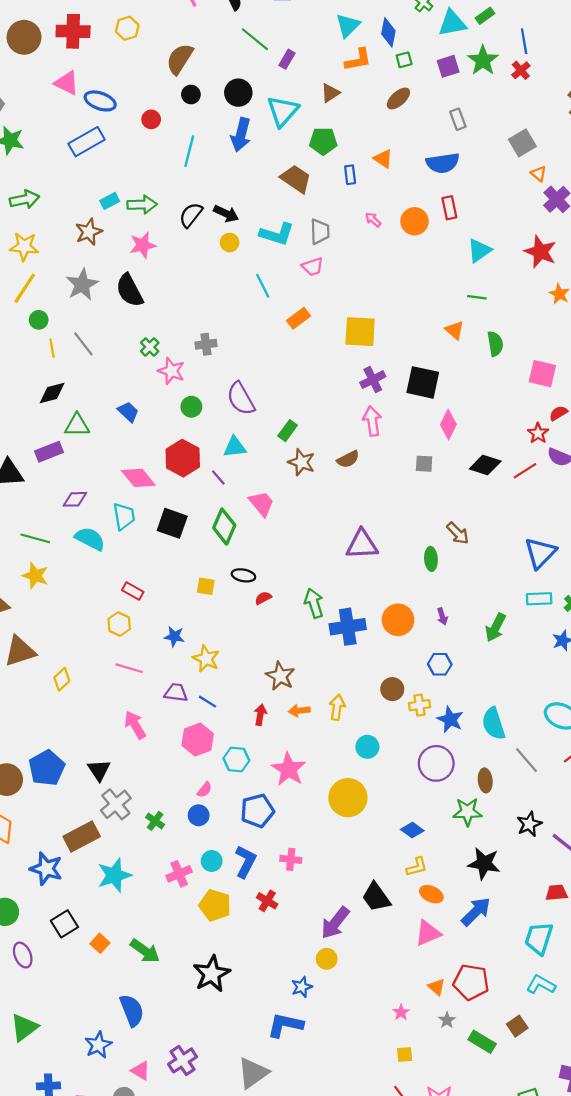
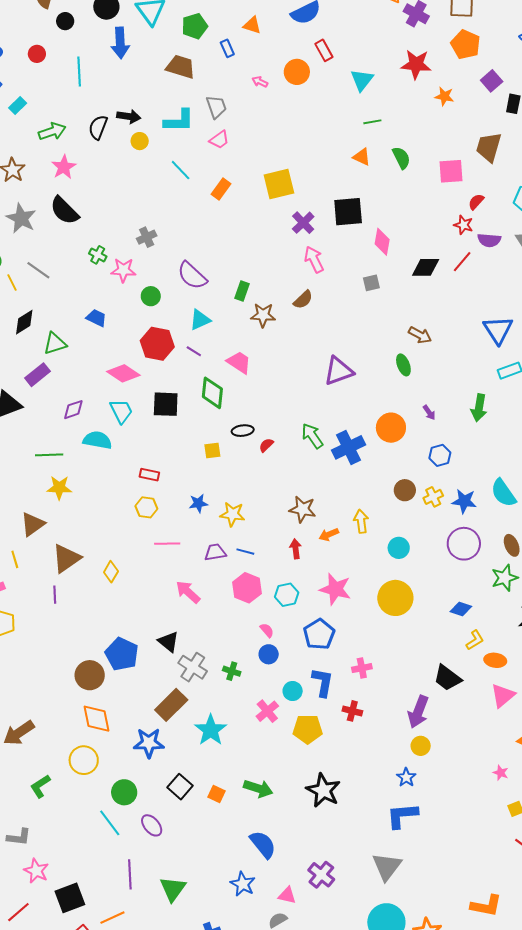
cyan rectangle: (110, 201) -> (18, 105), moved
pink semicircle: (204, 790) -> (267, 630), turned -63

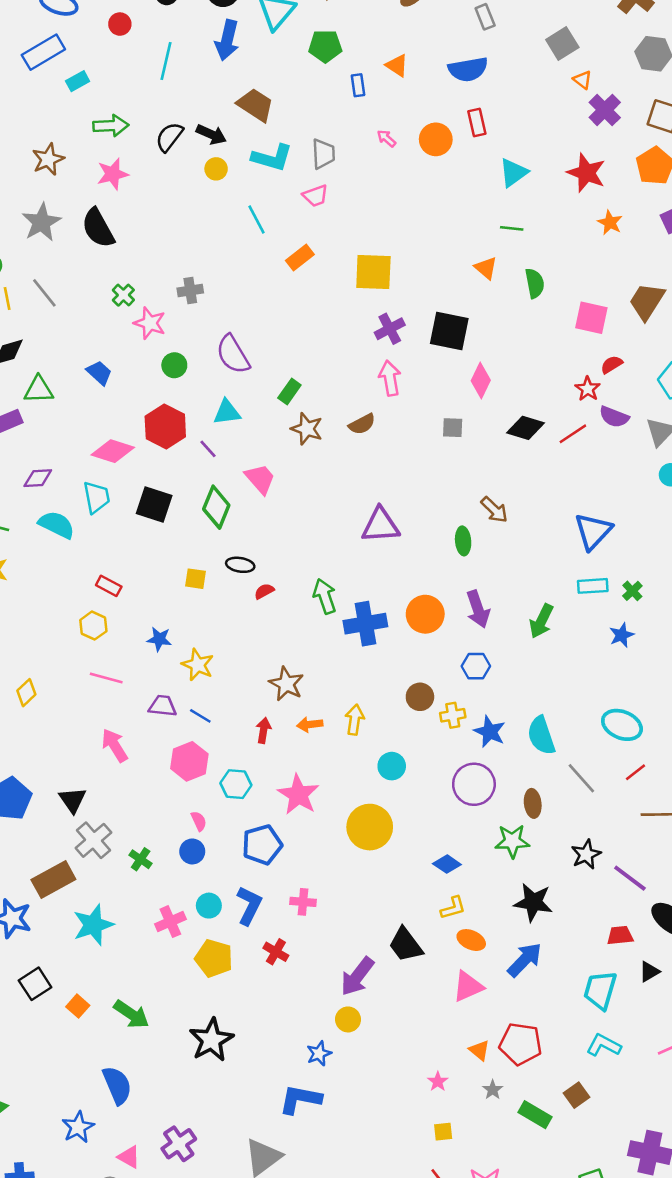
brown trapezoid: (181, 67) -> (255, 105), moved
pink diamond: (123, 373) -> (113, 451), turned -32
purple arrow: (429, 413) -> (478, 609), size x1.8

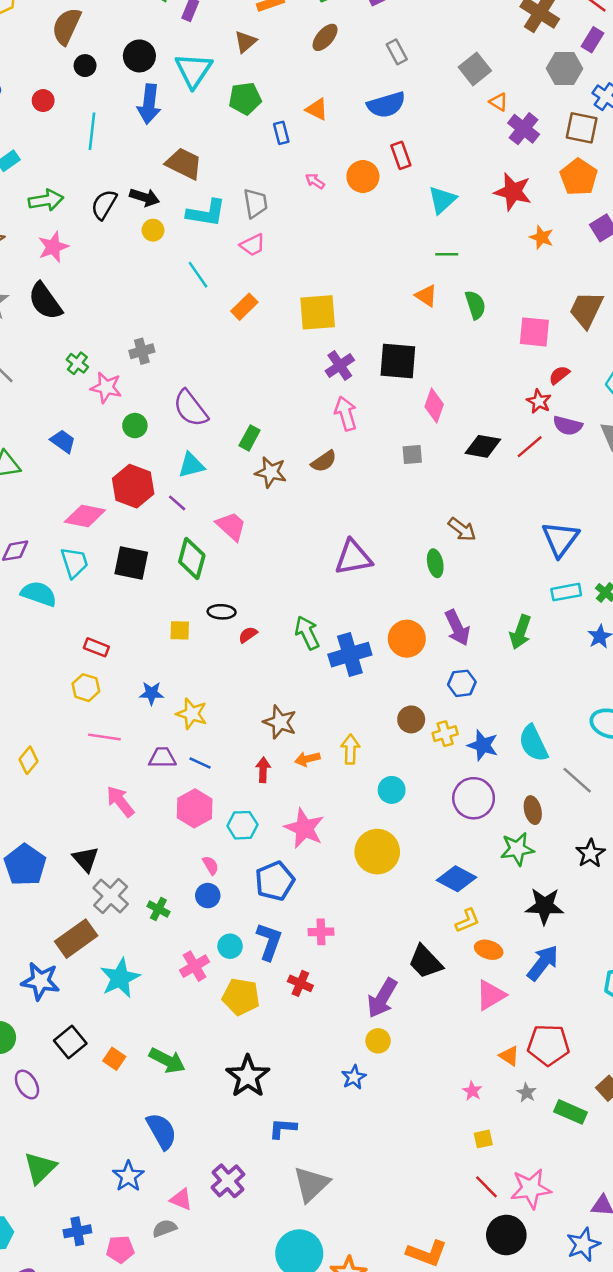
blue diamond: (447, 864) -> (456, 879), size x1.4
blue L-shape: (300, 1099) -> (283, 1128), moved, size x0.7

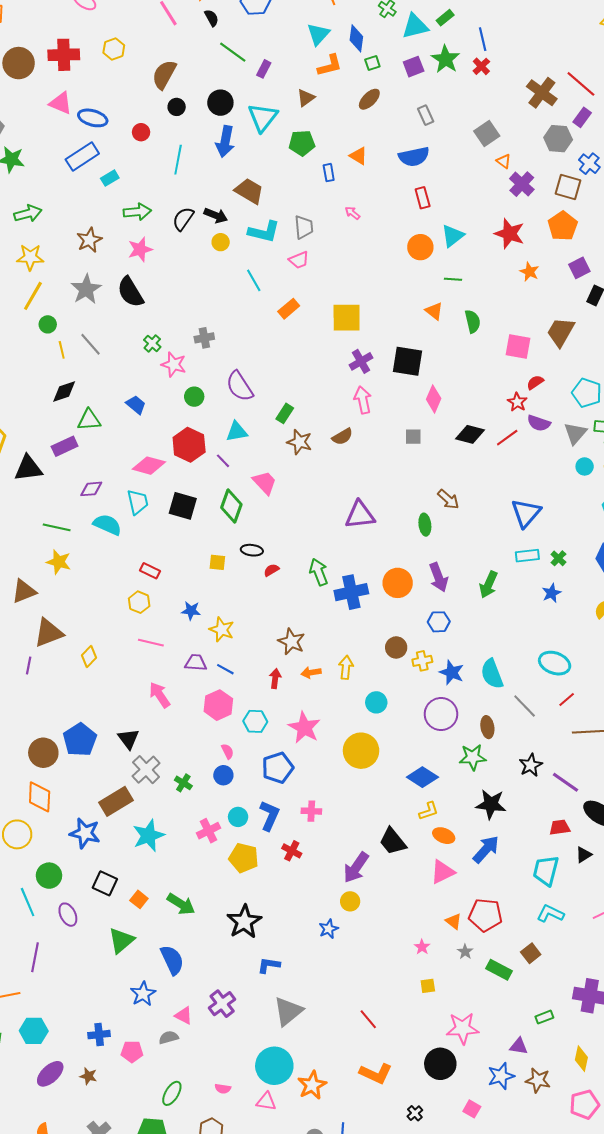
orange circle: (363, 176) -> (420, 247), moved
black square: (70, 1042) -> (105, 883), turned -30
green triangle: (40, 1168) -> (121, 940), moved
red line: (487, 1187) -> (368, 1019), moved

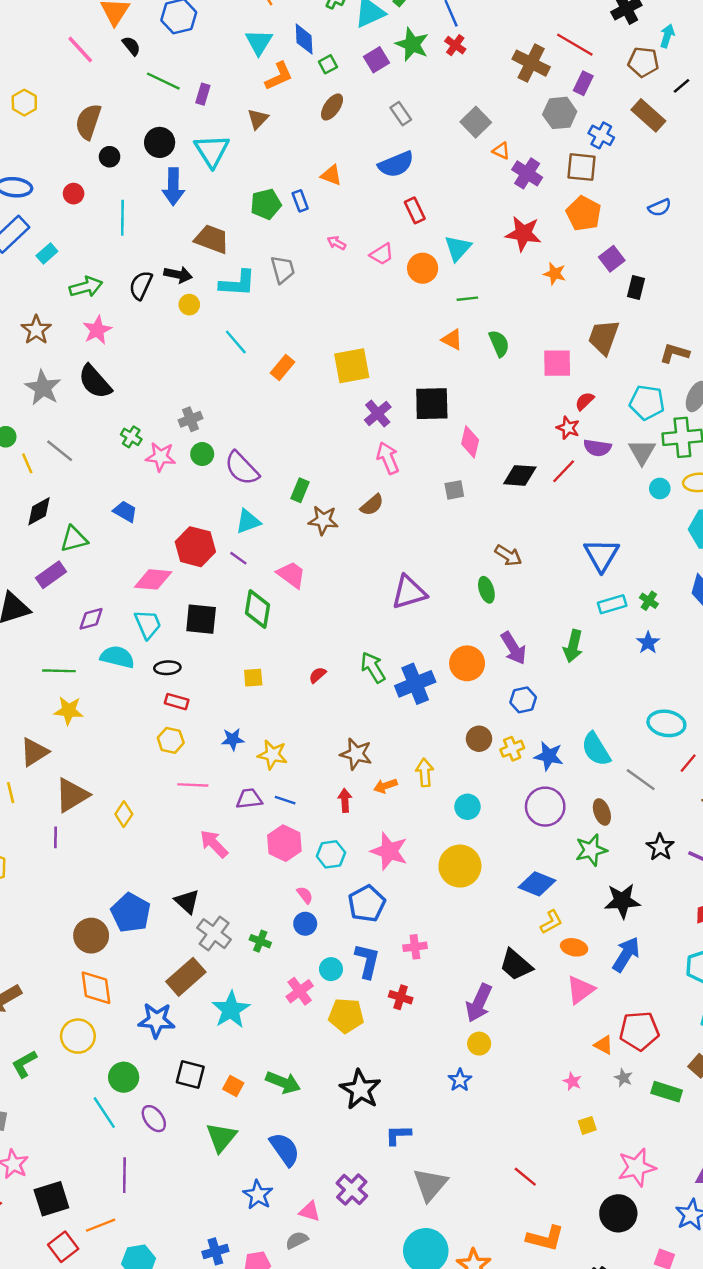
green pentagon: (302, 143) -> (266, 204), moved
pink trapezoid: (299, 260) -> (382, 254), moved
green circle: (194, 397) -> (202, 454), moved
black ellipse: (252, 550) -> (167, 668), moved

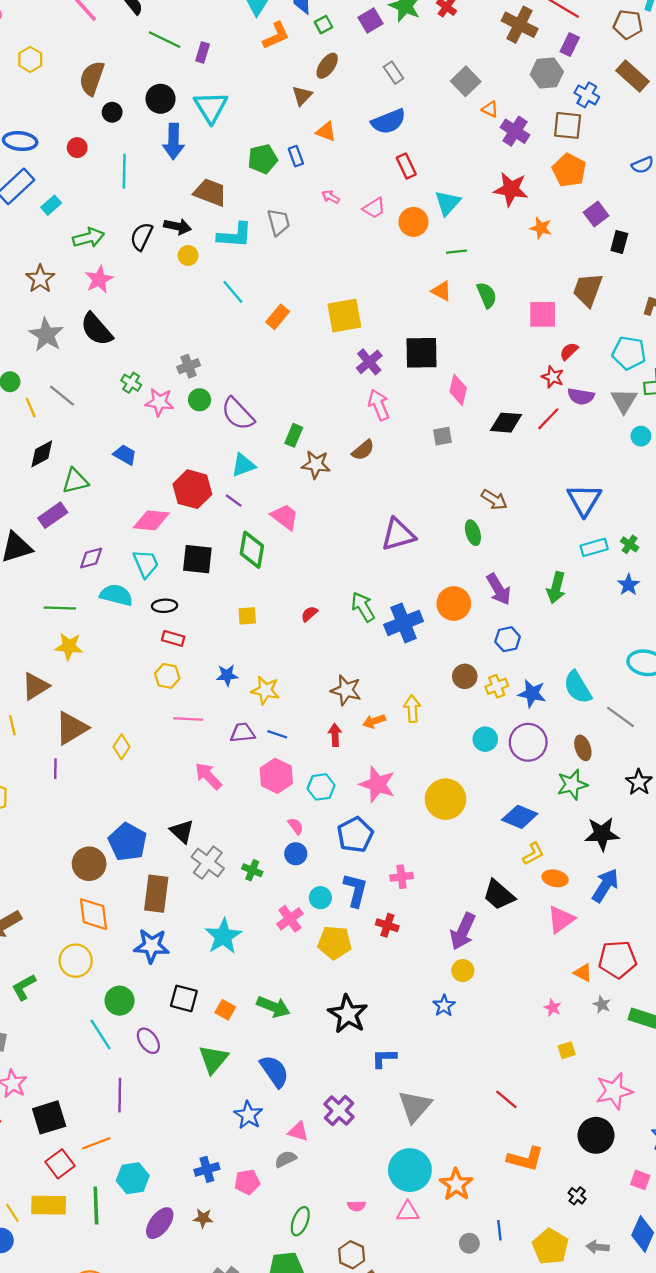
brown triangle: (258, 119) -> (302, 96), moved
cyan circle: (467, 807) -> (485, 739), moved
brown rectangle: (186, 977) -> (156, 894), moved, turned -42

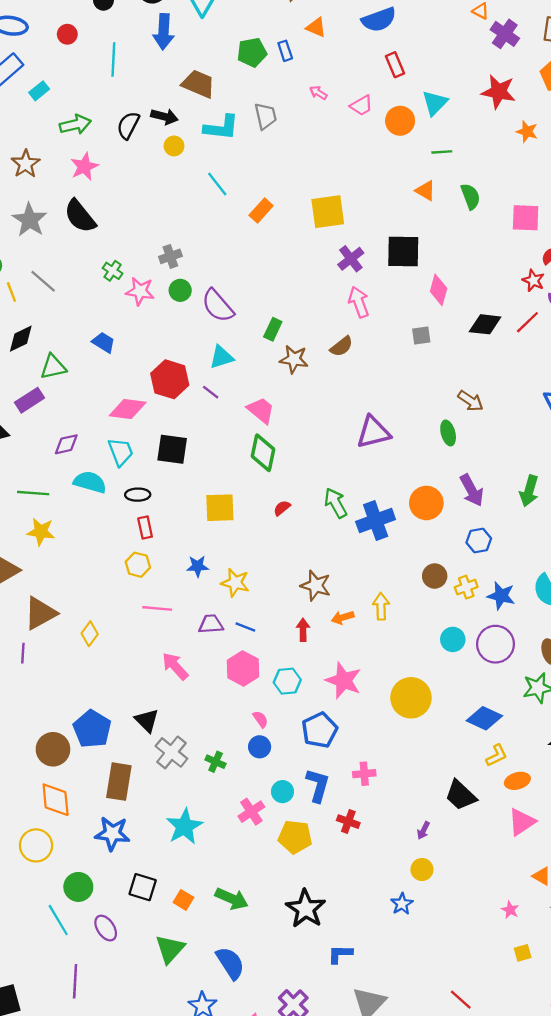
green diamond: (252, 550) -> (263, 453), moved
yellow square: (247, 616) -> (220, 508), size x1.6
red rectangle: (173, 638) -> (145, 528), turned 60
orange ellipse: (555, 878) -> (517, 781), turned -30
purple arrow: (463, 931) -> (423, 830), size x0.5

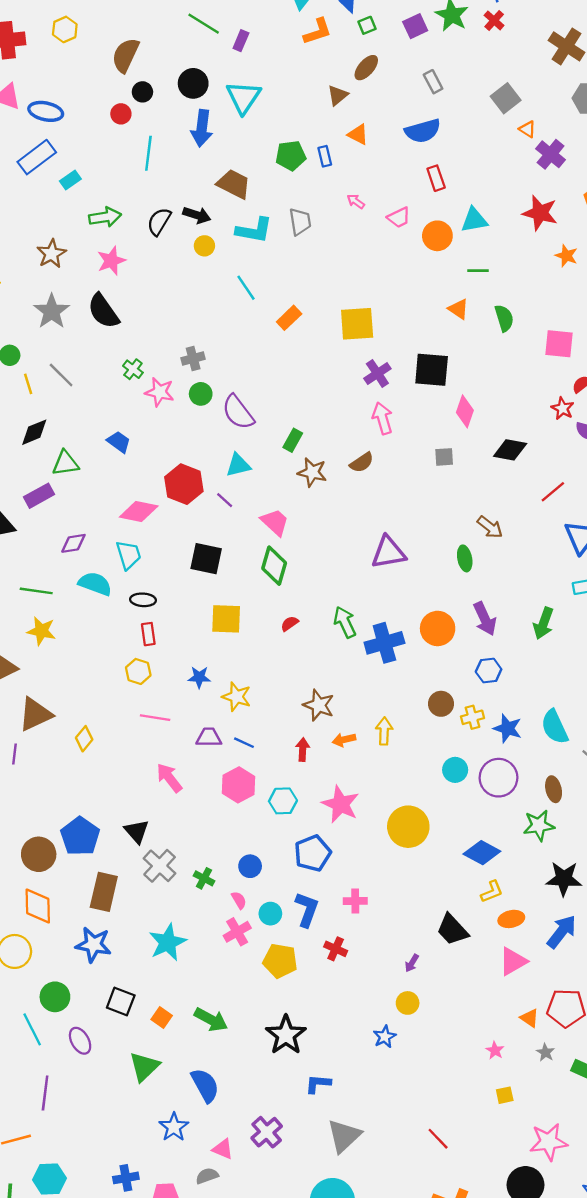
red circle: (67, 34) -> (121, 114), moved
cyan triangle: (435, 103) -> (474, 220), turned 32
red line: (527, 322) -> (553, 492), moved
black square: (172, 449) -> (206, 559), moved
pink semicircle: (260, 719) -> (239, 900), moved

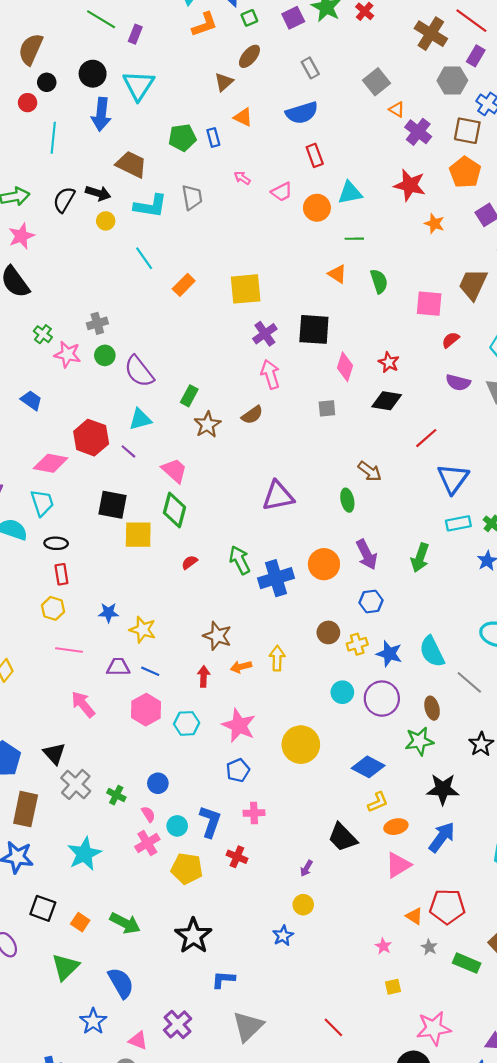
red star: (563, 408) -> (389, 362), moved
brown star: (312, 472) -> (207, 425), turned 30
yellow square: (226, 619) -> (138, 535), moved
blue pentagon: (313, 853) -> (238, 770), moved, size x0.7

